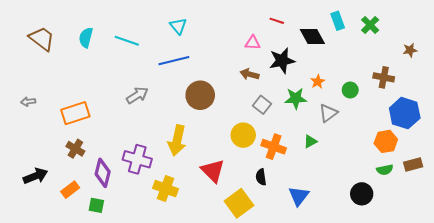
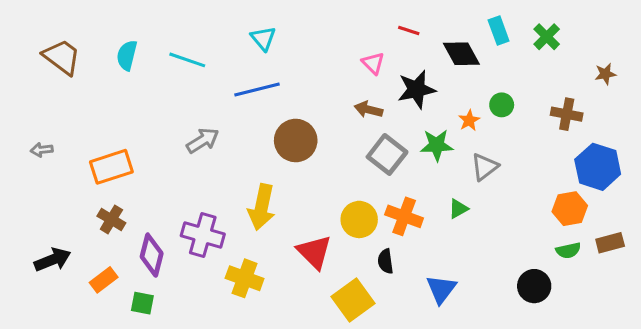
pink triangle: (253, 43) -> (373, 63), turned 42
green circle: (350, 90) -> (502, 105), moved
gray square: (262, 105) -> (387, 154), size x1.4
yellow circle: (243, 135) -> (359, 219), moved

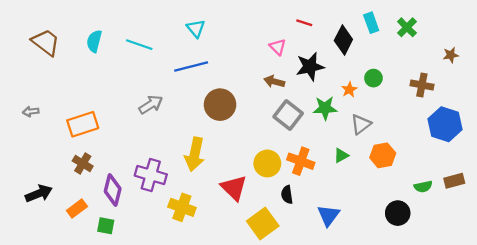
black diamond: (461, 54) -> (343, 40), turned 56
orange hexagon: (570, 209) -> (383, 155), moved

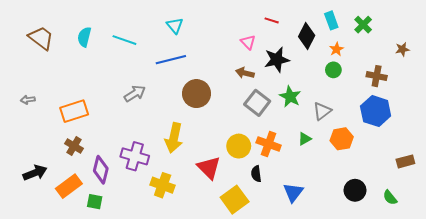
orange star: (349, 90) -> (336, 49), moved
green star: (325, 108) -> (290, 97), turned 30
blue hexagon: (445, 124) -> (376, 111), moved
green semicircle: (423, 187) -> (390, 197), moved, turned 63
orange rectangle: (77, 208) -> (69, 186), size x1.4

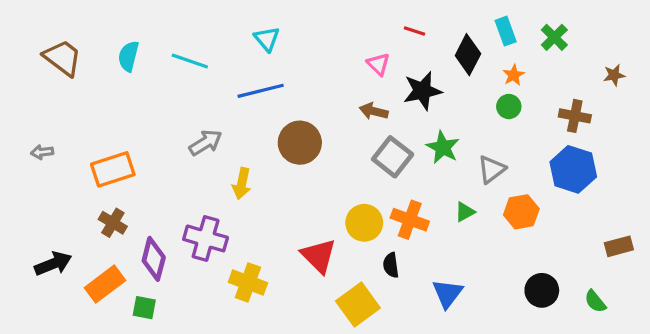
yellow arrow: (174, 138) -> (242, 183), moved, size x0.7

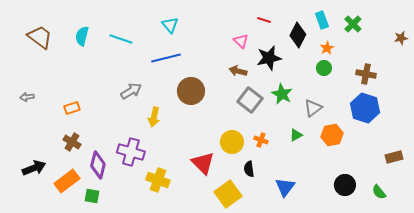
brown star: (614, 75) -> (401, 38), moved
orange rectangle: (113, 169) -> (72, 108), size x0.6
orange cross: (410, 220) -> (261, 140), size x0.6

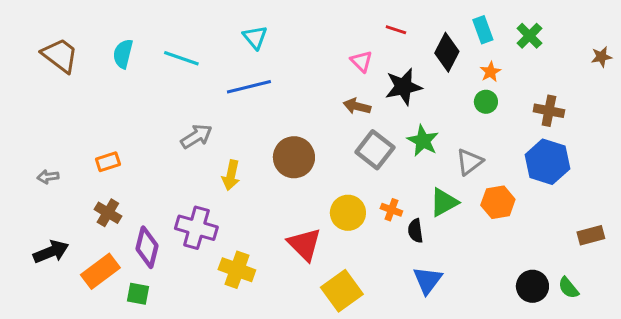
brown circle: (191, 91) -> (294, 157), moved
gray arrow: (27, 97) -> (48, 177), moved
green triangle: (296, 135) -> (444, 202), size x1.5
black semicircle: (249, 169) -> (415, 231), moved
black circle: (345, 185) -> (532, 286), moved

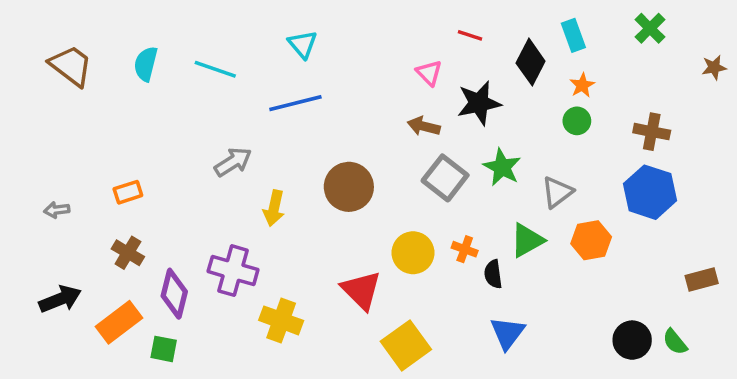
green cross: (529, 36) -> (650, 28), moved

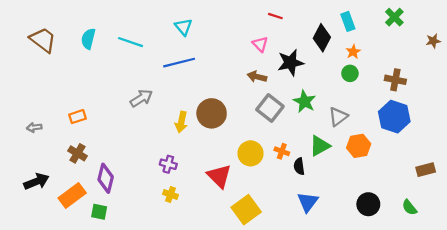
red line: (470, 35) -> (275, 16), moved
yellow arrow: (274, 208) -> (181, 122), moved
purple cross: (233, 271) -> (168, 164), moved, size x0.6
yellow cross: (281, 320) -> (170, 194), size x0.6
black circle: (632, 340) -> (368, 204), moved

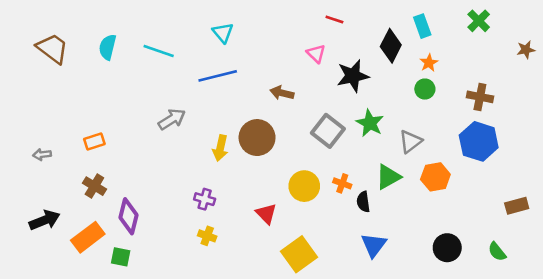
brown arrow: (257, 77) -> (282, 93), moved
red triangle: (219, 176) -> (266, 214), size x0.7

